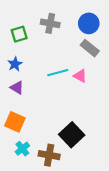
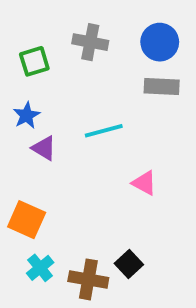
gray rectangle: (90, 48) -> (162, 86), turned -36
pink triangle: (80, 76) -> (144, 183), moved
purple triangle: (17, 88) -> (44, 148), moved
black square: (72, 135) -> (129, 264), moved, size x0.6

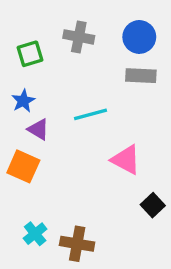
pink triangle: (144, 183) -> (126, 160), size x1.4
orange square: (27, 220) -> (23, 166), moved
black square: (129, 264) -> (153, 205), moved

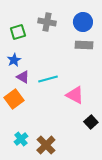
cyan line: (91, 114) -> (48, 79), moved
orange square: (23, 166) -> (14, 99), turned 30
brown cross: (77, 244) -> (46, 145), turned 36

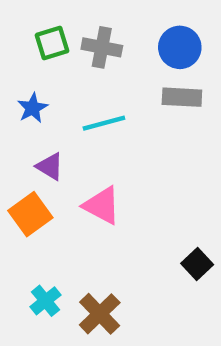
green square: (18, 32) -> (52, 43), moved
blue star: (14, 60) -> (32, 108), moved
cyan line: (48, 79) -> (104, 123), moved
pink triangle: (75, 95) -> (102, 205), moved

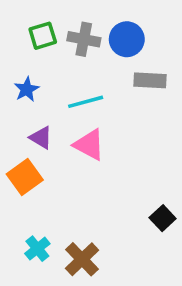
blue circle: (180, 47) -> (127, 39), moved
pink triangle: (102, 205) -> (89, 145), moved

